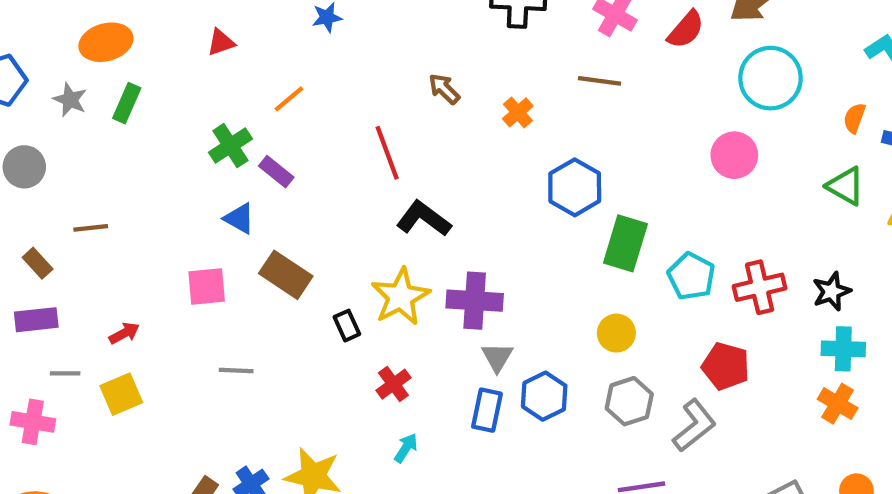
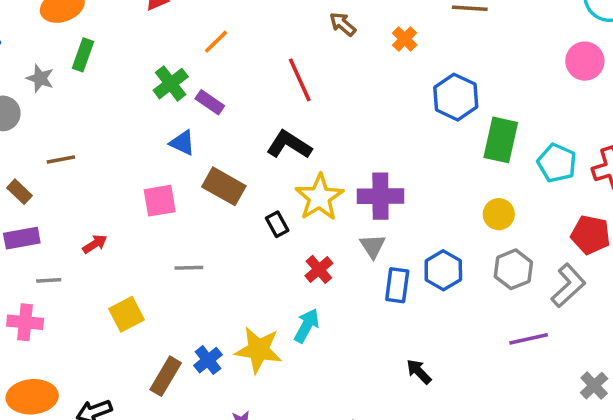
gray star: (70, 100) -> (40, 78), moved
black L-shape: (424, 219) -> (289, 145), moved
gray triangle: (497, 357) -> (373, 246), moved
yellow square: (121, 394) -> (126, 314), moved
cyan arrow: (406, 448) -> (307, 326), moved, size x1.4

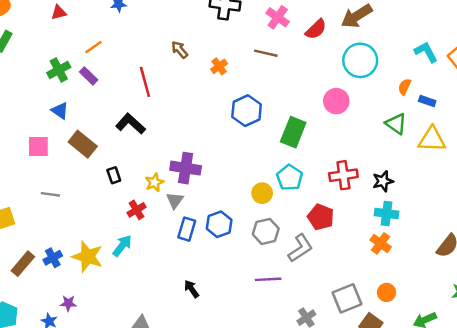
purple rectangle: (210, 102) -> (89, 76), moved
green rectangle: (501, 140) -> (293, 132), moved
cyan pentagon: (557, 163) -> (290, 178), moved
yellow star: (319, 197) -> (154, 182), moved, size x0.6

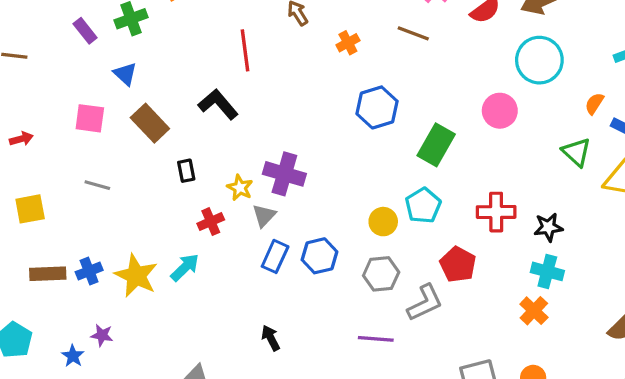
purple rectangle: (89, 76) -> (85, 31), moved
yellow star: (154, 182) -> (240, 188), turned -30
brown rectangle: (23, 264) -> (48, 274), turned 40

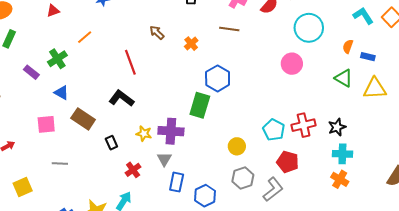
green rectangle: (436, 145) -> (200, 105), moved
yellow star: (240, 188) -> (144, 134), moved
cyan pentagon: (423, 206) -> (274, 130), moved
blue hexagon: (319, 256) -> (205, 196), moved

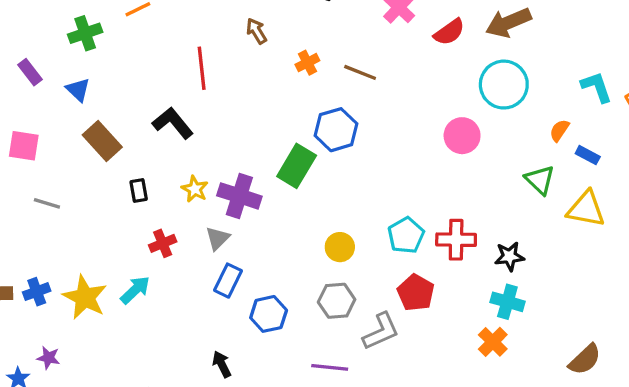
brown line: (229, 29) -> (360, 72), moved
purple rectangle: (31, 72) -> (30, 72), moved
pink square: (46, 124) -> (24, 146), moved

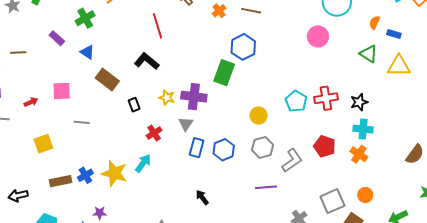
purple rectangle: (30, 72) -> (57, 38), moved
red pentagon: (416, 293) -> (325, 146), moved
blue hexagon: (269, 314) -> (224, 150), moved

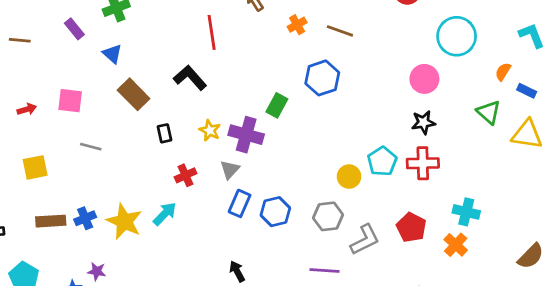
green rectangle: (224, 73) -> (277, 105), moved, size x0.7
black star: (359, 102) -> (423, 122), moved
yellow circle: (259, 115) -> (349, 177), moved

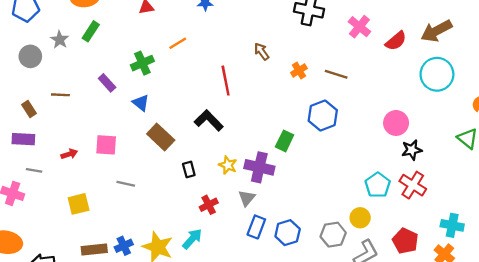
pink circle: (424, 79) -> (396, 123), moved
red cross: (423, 163) -> (413, 185), turned 36
yellow circle: (349, 177) -> (360, 218), moved

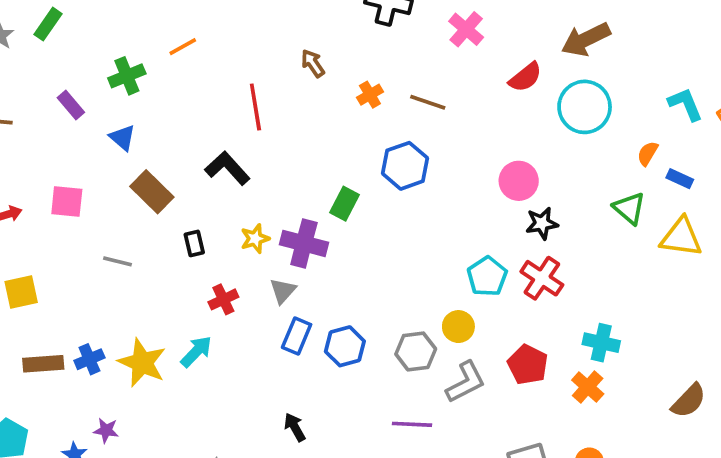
red semicircle: (396, 41) -> (525, 77), moved
yellow star: (228, 165) -> (255, 239), turned 30
gray line: (126, 184) -> (117, 261), moved

